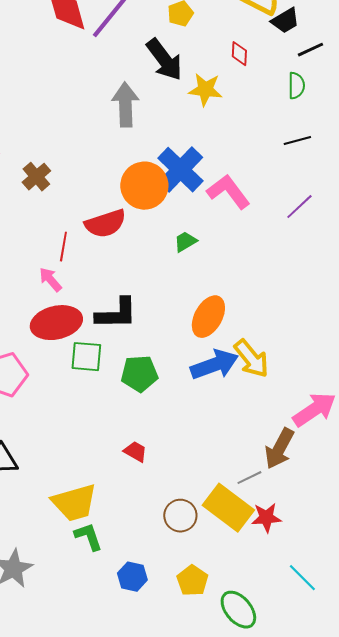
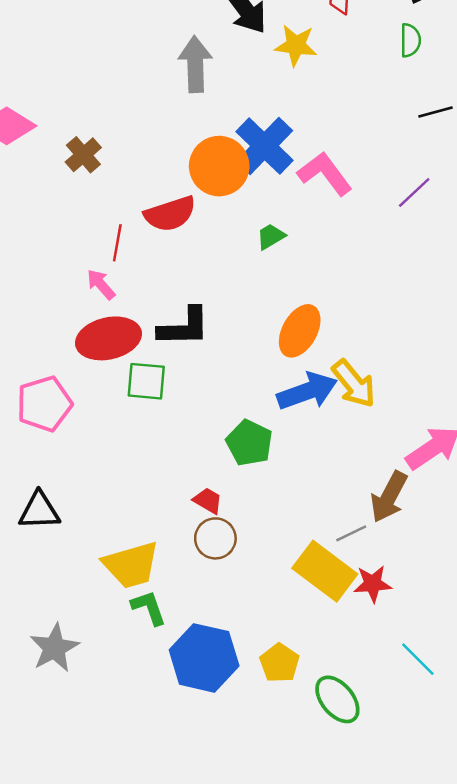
black line: (297, 141) -> (436, 112), moved
green pentagon: (139, 374) -> (249, 443), moved, turned 30
brown circle: (180, 516) -> (215, 538), moved
blue hexagon: (132, 577) -> (204, 658), size x1.8

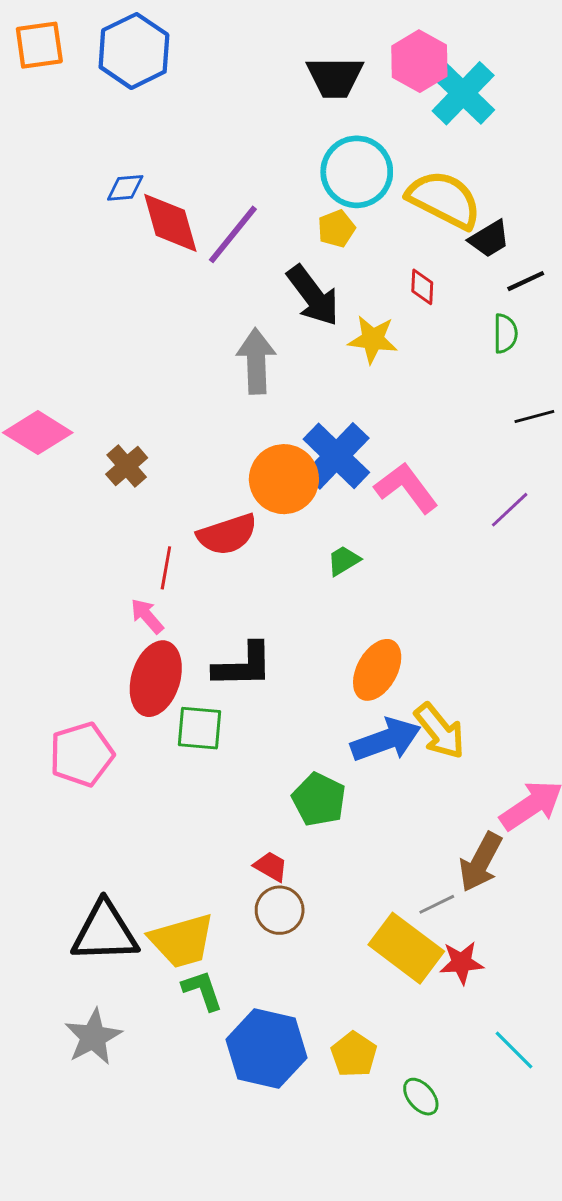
red ellipse: (108, 338) -> (156, 679), turned -60
black triangle: (39, 511) -> (105, 932), moved, size x1.4
green ellipse: (337, 699) -> (421, 1097), size x0.7

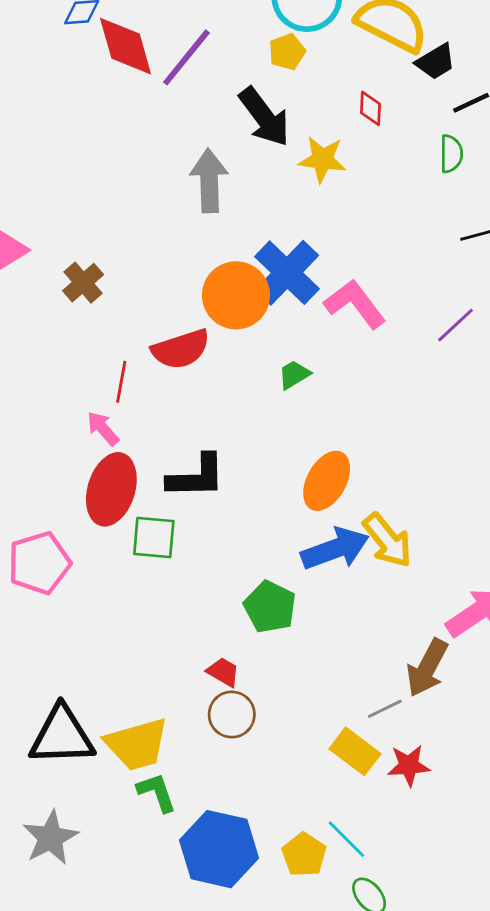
yellow rectangle: (406, 948) -> (355, 751), size x0.7
cyan line: (514, 1050) -> (346, 839), moved

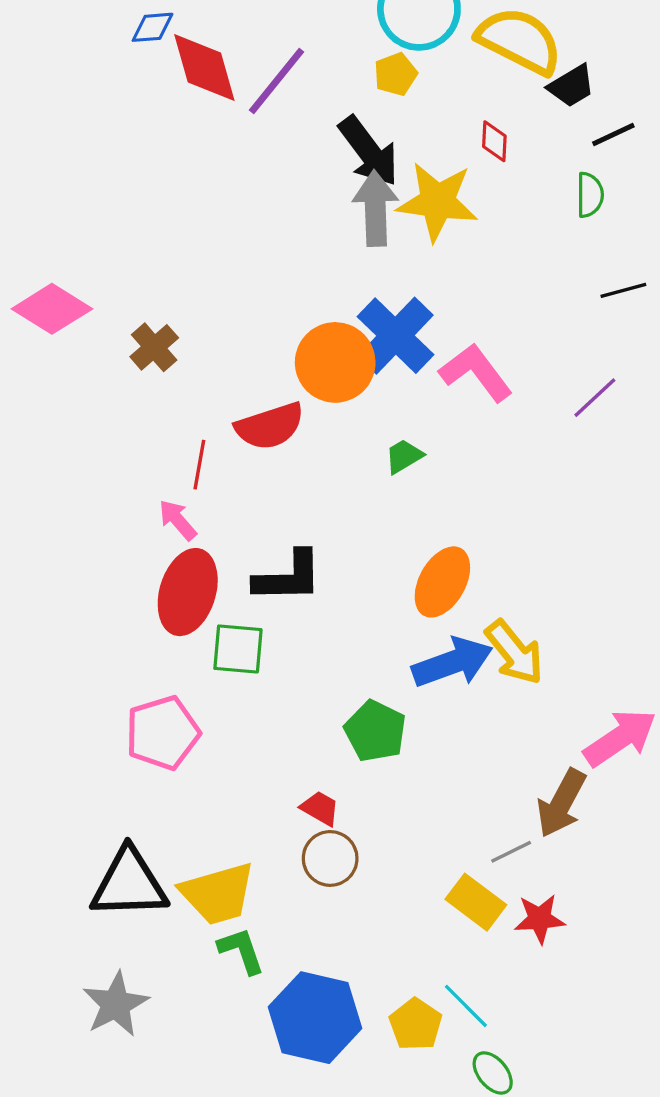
yellow star: (322, 159) -> (437, 202), size x1.4
gray arrow: (209, 181) -> (375, 208), moved
pink pentagon: (39, 563) -> (163, 733), moved

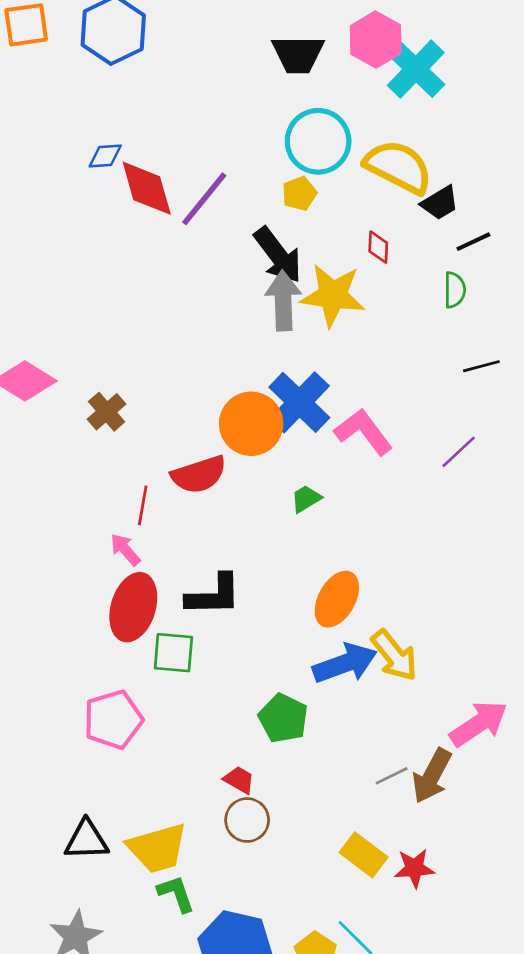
gray line: (511, 852) -> (392, 776), moved
black triangle: (129, 884) -> (86, 840), size x0.7

